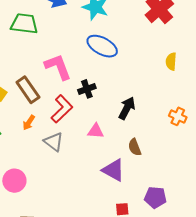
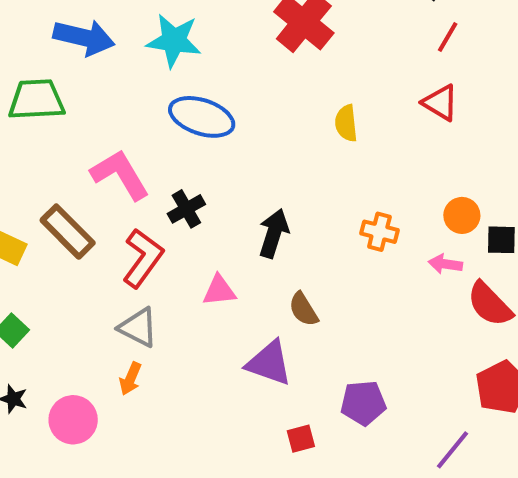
orange arrow: (29, 123) -> (130, 379), moved

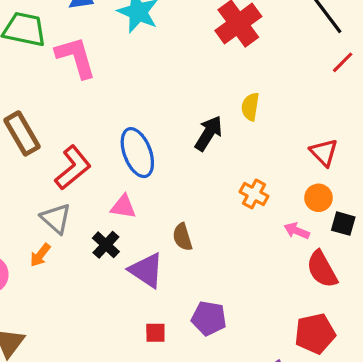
red triangle: (440, 103) -> (324, 152), moved
blue ellipse: (202, 117) -> (137, 153), moved, turned 36
pink L-shape: (120, 175) -> (76, 57), moved
black cross: (186, 209) -> (106, 245), moved, turned -32
black arrow: (274, 233) -> (209, 133), moved

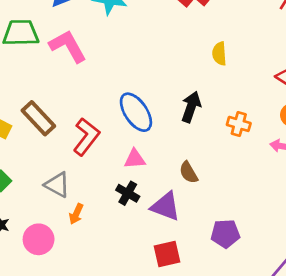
black arrow: (209, 133) -> (191, 107), moved
gray triangle: (56, 218) -> (57, 185), moved
red square: (155, 333) -> (167, 254), moved, size x1.5

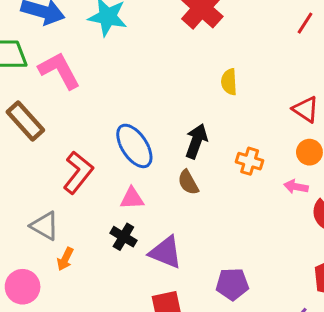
brown rectangle: (38, 118) -> (25, 121), moved
brown semicircle: (189, 172) -> (188, 182), moved

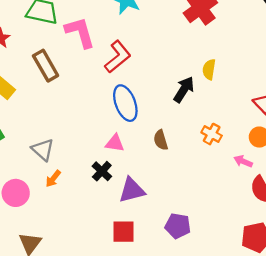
black arrow: (196, 141) -> (184, 89), moved
red L-shape: (78, 172) -> (118, 57), moved
purple triangle: (166, 252) -> (132, 190), turned -48

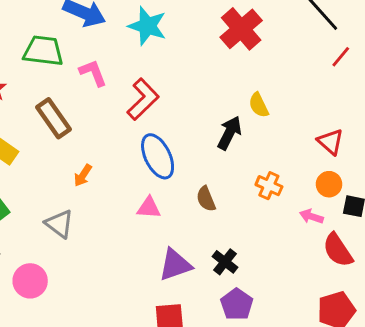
pink L-shape: (80, 32) -> (93, 73), size x0.7
yellow semicircle: (209, 69) -> (259, 105), turned -30
black cross: (102, 171) -> (225, 262), moved
orange arrow: (53, 179) -> (83, 175), moved
purple pentagon: (178, 226) -> (237, 304), turned 30

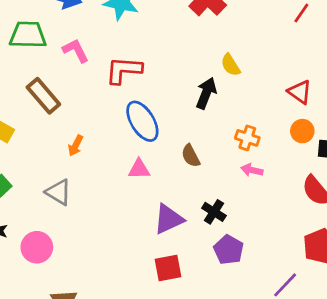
red L-shape: (143, 99) -> (124, 70), turned -126
pink arrow: (311, 216) -> (252, 170), moved

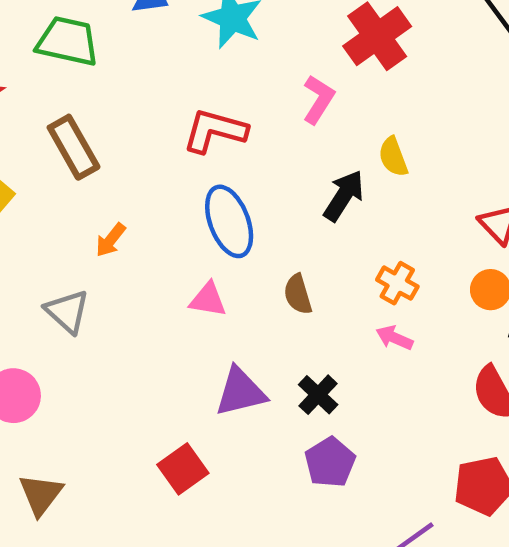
pink L-shape: (76, 50) -> (318, 99), moved, turned 48
red square: (168, 268) -> (183, 469), moved, turned -36

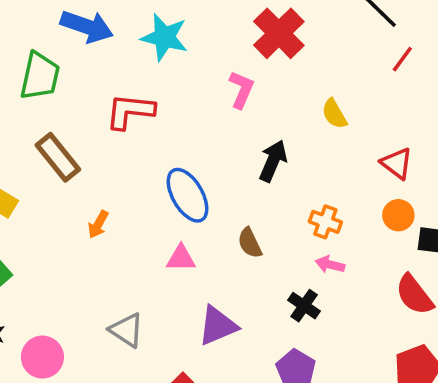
green trapezoid: (68, 41) -> (40, 76), turned 99
red L-shape: (215, 131) -> (130, 111), moved
yellow semicircle: (393, 157) -> (334, 114), moved
gray triangle: (67, 311) -> (127, 330), moved
black cross: (318, 395) -> (304, 306), moved

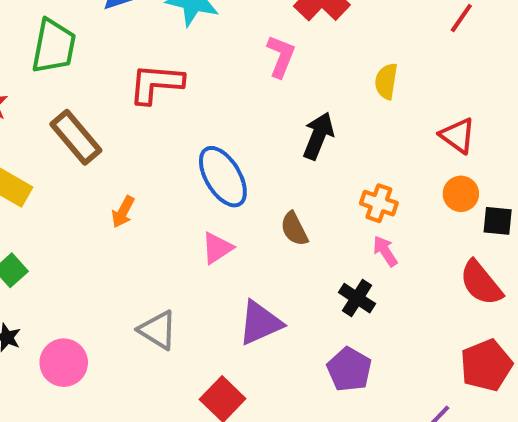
yellow semicircle: (334, 114) -> (386, 81), turned 40
pink triangle: (181, 258) -> (217, 248), turned -32
pink arrow: (330, 265) -> (385, 251), turned 44

